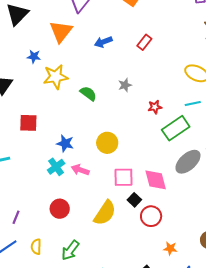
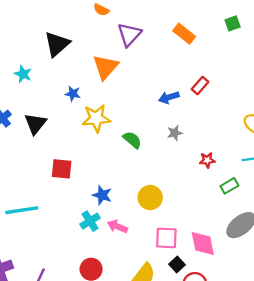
blue arrow: (103, 42) -> (169, 97), moved
green rectangle: (176, 128) -> (229, 186), size x0.6

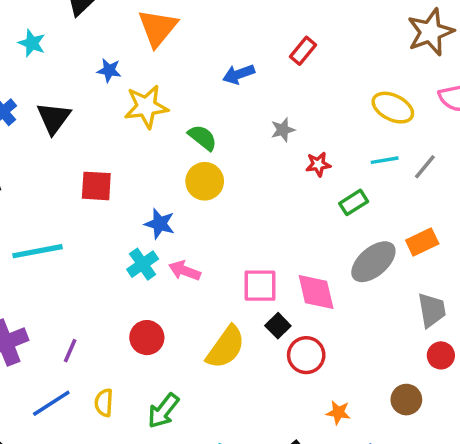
blue arrow: (169, 97) -> (239, 74), moved
gray star: (175, 133) -> (283, 130), moved
yellow circle: (150, 198) -> (205, 181), moved

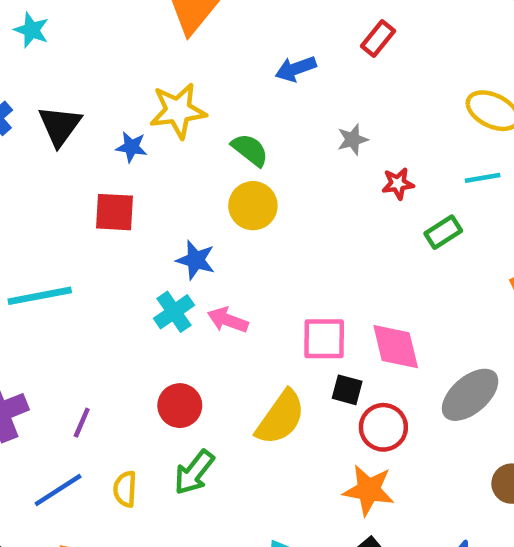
blue star: (109, 70) -> (131, 147), moved
gray ellipse: (373, 262) -> (470, 395), moved
black square: (278, 326) -> (347, 390), turned -30
green arrow: (163, 411) -> (194, 472), moved
orange star: (338, 412) -> (369, 490), moved, size x1.6

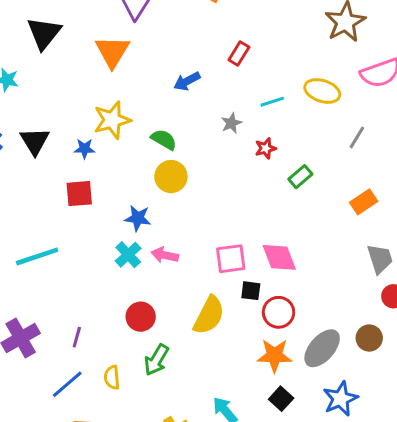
cyan line: (483, 178) -> (272, 102), moved
gray ellipse: (470, 395) -> (322, 348), moved

